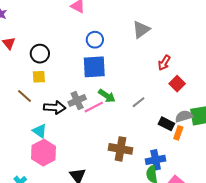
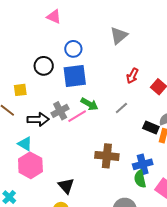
black circle: (40, 54) -> (44, 66), moved
red arrow: (164, 63) -> (132, 76), moved

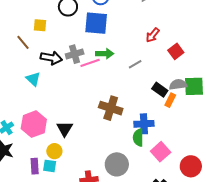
green arrow: (89, 104) -> (105, 54), turned -42
pink hexagon: (30, 165) -> (34, 124), moved

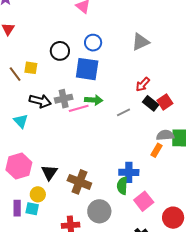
brown line: (23, 42) -> (15, 74), moved
black rectangle: (160, 90) -> (151, 103), moved
brown cross: (111, 108) -> (79, 182), moved

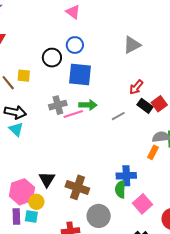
blue circle: (93, 43) -> (75, 45), moved
black arrow: (40, 101) -> (15, 112), moved
pink hexagon: (19, 166) -> (22, 192), moved

